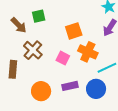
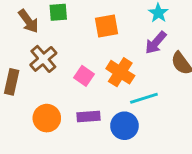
orange square: (74, 31) -> (106, 26), moved

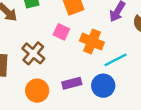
brown cross: (43, 59) -> (33, 53), moved
pink square: (84, 76) -> (61, 32), moved

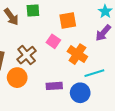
orange circle: (37, 91) -> (17, 78), moved

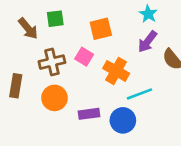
brown cross: (27, 55) -> (52, 62), moved, turned 30
orange circle: (17, 78) -> (55, 98), moved

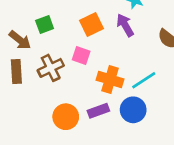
purple arrow: (147, 42) -> (125, 25), moved, turned 125
orange cross: (116, 71) -> (110, 80), moved
brown rectangle: (16, 86) -> (16, 71), moved
orange circle: (55, 98) -> (66, 117), moved

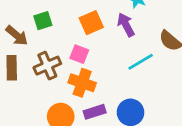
orange cross: (110, 80) -> (82, 83), moved
cyan line: (144, 80) -> (141, 62), moved

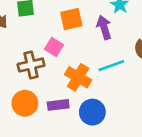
brown cross: (47, 66) -> (31, 65), moved
orange cross: (82, 83) -> (78, 77), moved

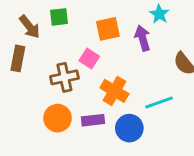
cyan line: (111, 66) -> (159, 103), moved

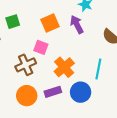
orange cross: (114, 91) -> (64, 67), turned 30
cyan line: (159, 103) -> (98, 69), turned -48

